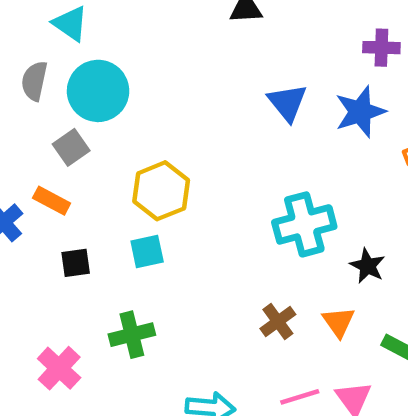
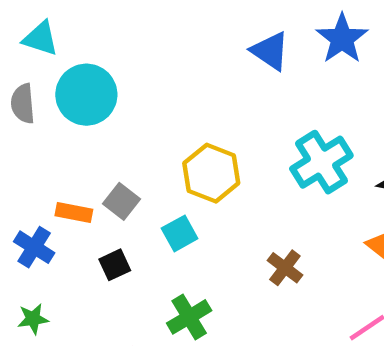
gray square: (71, 147) -> (121, 201), moved
yellow hexagon: (161, 191) -> (211, 173), moved
brown cross: (278, 321) -> (285, 268), moved

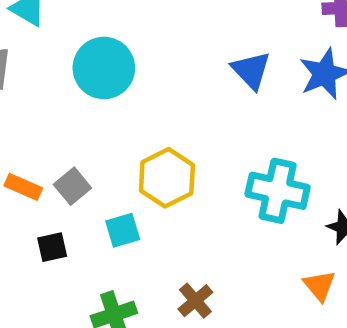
cyan circle: (86, 95) -> (104, 68), moved
cyan cross: (321, 162) -> (278, 191), turned 32
brown cross: (285, 268) -> (195, 301), moved

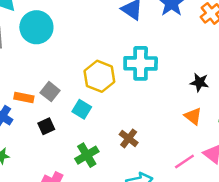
cyan circle: (104, 68) -> (36, 27), moved
cyan cross: (278, 191) -> (141, 63), moved
cyan square: (123, 230) -> (82, 109), turned -30

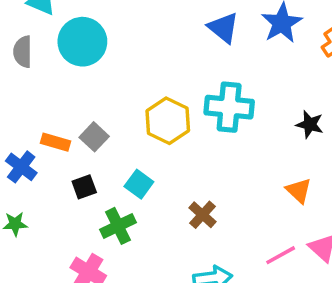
black star: (199, 82) -> (310, 124), moved
cyan square: (82, 109) -> (139, 184), moved
green cross: (87, 155) -> (118, 226), moved

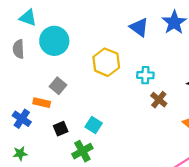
cyan cross: (229, 107) -> (145, 75), size x0.6
yellow hexagon: (168, 121) -> (106, 62), moved
gray square: (94, 137) -> (58, 86), moved
brown cross: (202, 215) -> (159, 100), moved

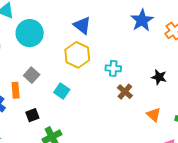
blue triangle: (139, 27) -> (82, 25), moved
orange rectangle: (42, 103) -> (16, 90), turned 70
cyan square: (94, 125) -> (62, 91), moved

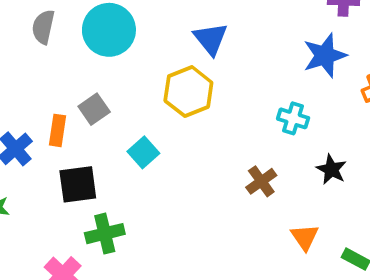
cyan cross: (113, 68) -> (293, 118), moved
black square: (32, 115) -> (78, 184), size x1.5

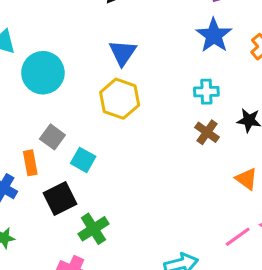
blue triangle: (211, 39) -> (123, 53), turned 32
cyan square: (143, 152) -> (83, 160), moved
brown cross: (261, 181) -> (207, 132), moved

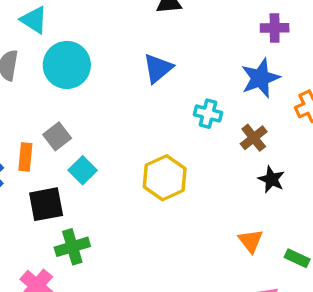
cyan cross: (206, 92) -> (208, 114), moved
yellow hexagon: (120, 99) -> (165, 178), moved
brown cross: (207, 132) -> (254, 138), moved

